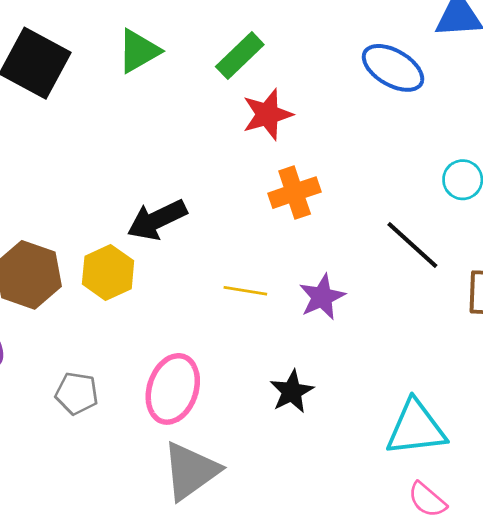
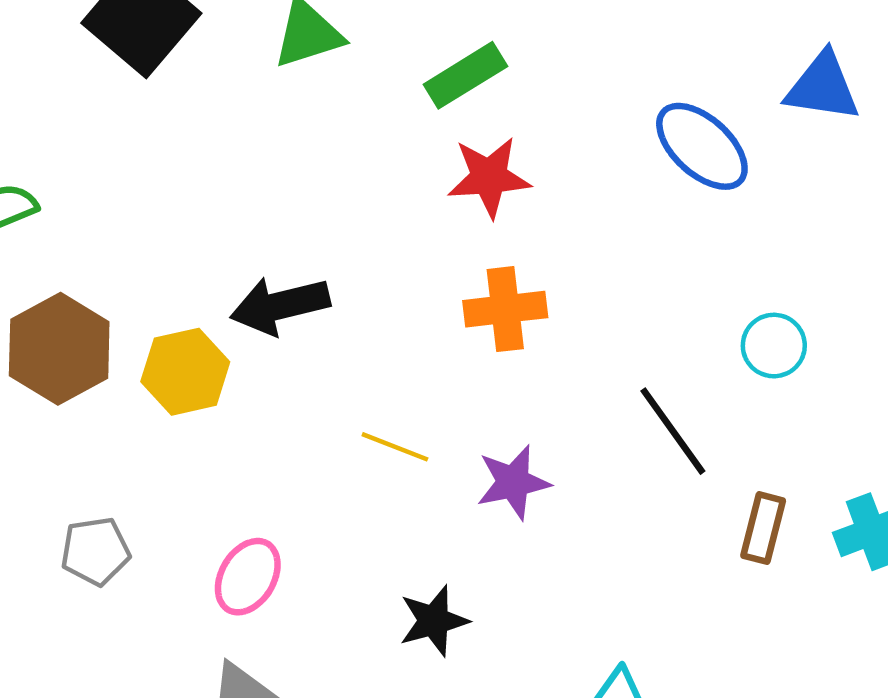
pink ellipse: (173, 389) -> (248, 577), size x0.7
gray pentagon: (77, 393) -> (95, 551), turned -30

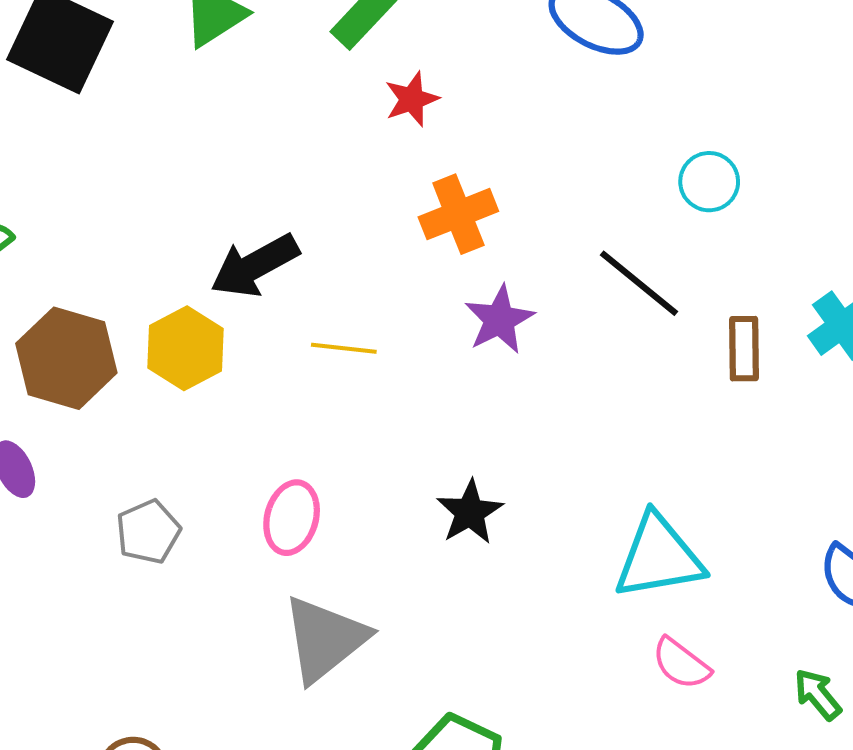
red star: (489, 177) -> (412, 99), size x0.7
yellow line: (395, 447) -> (344, 348), moved
purple star: (513, 482) -> (499, 320), moved

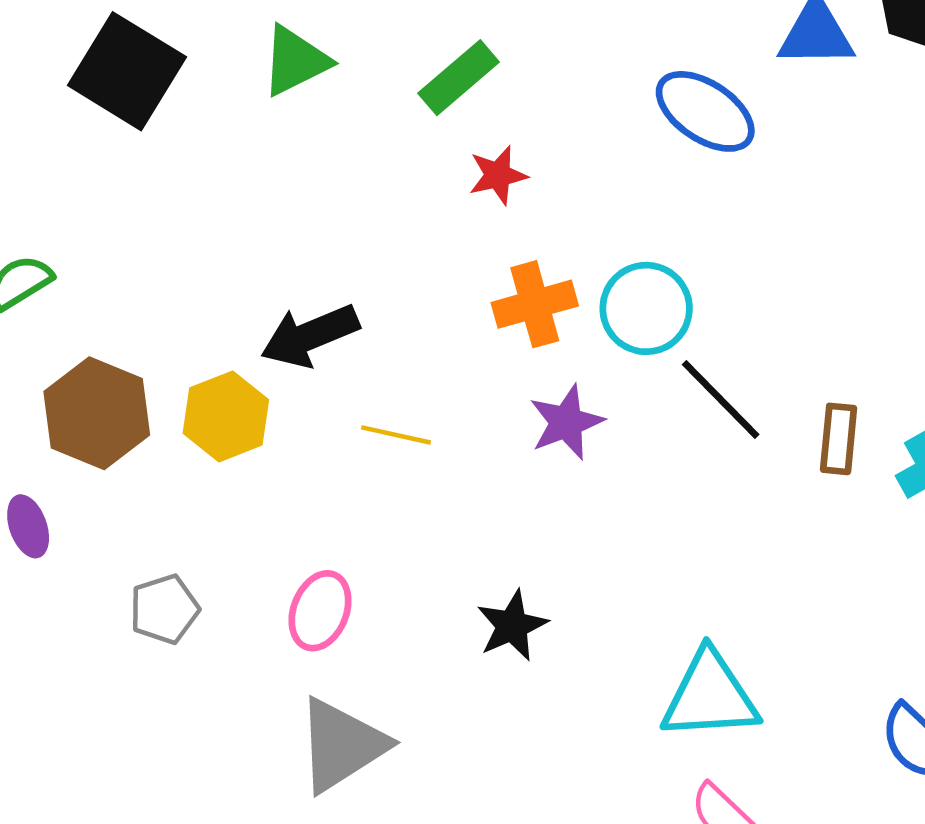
cyan circle: (709, 182) -> (646, 308), moved, size x1.4
brown rectangle: (744, 349) -> (839, 439), moved

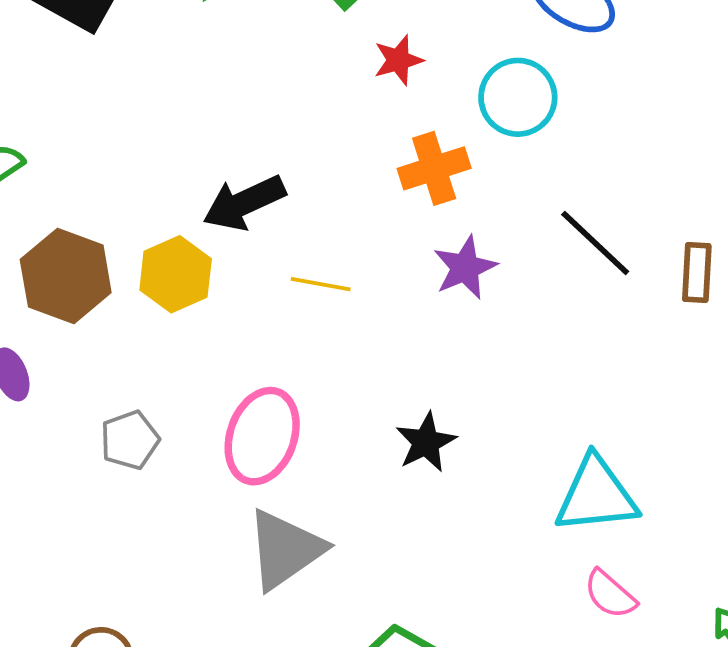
cyan circle: (646, 308) -> (518, 97), moved
pink ellipse: (320, 611) -> (262, 436), size x1.4

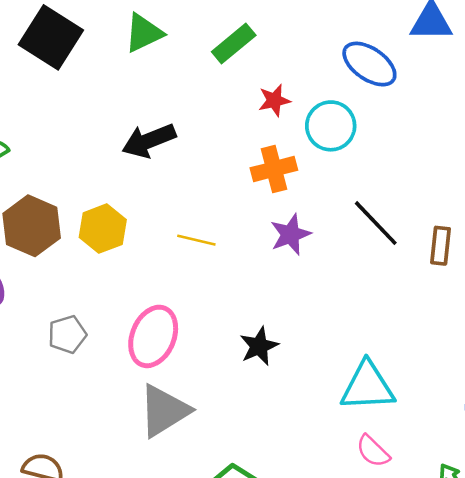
red star: (398, 60) -> (274, 100), moved
black arrow: (244, 203) -> (149, 141), moved

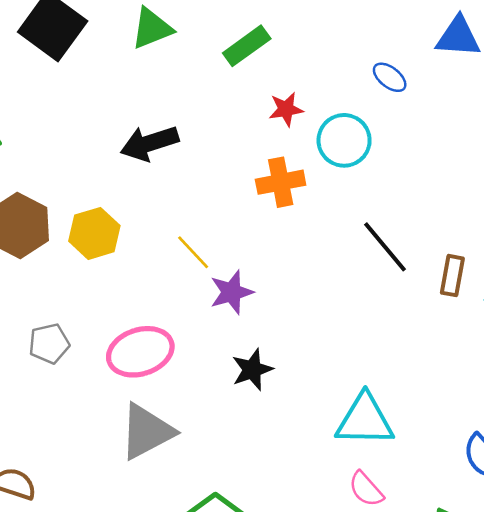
blue ellipse: (369, 64) -> (390, 77), size x0.6
purple star: (290, 234) -> (232, 292), moved
yellow line: (196, 240) -> (193, 252), turned 30
pink ellipse: (153, 336) -> (140, 352), turned 46

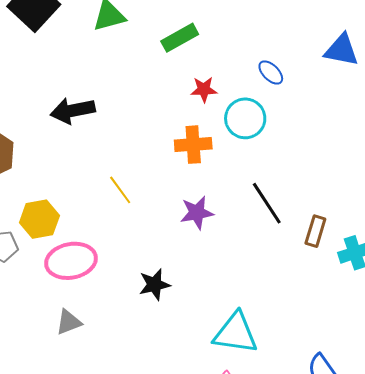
blue ellipse: (390, 77) -> (271, 72), moved
black arrow: (150, 143) -> (73, 111), moved
yellow hexagon: (94, 233) -> (39, 219), moved
purple star: (232, 292) -> (197, 213), moved
gray triangle: (147, 432) -> (69, 322), size x0.6

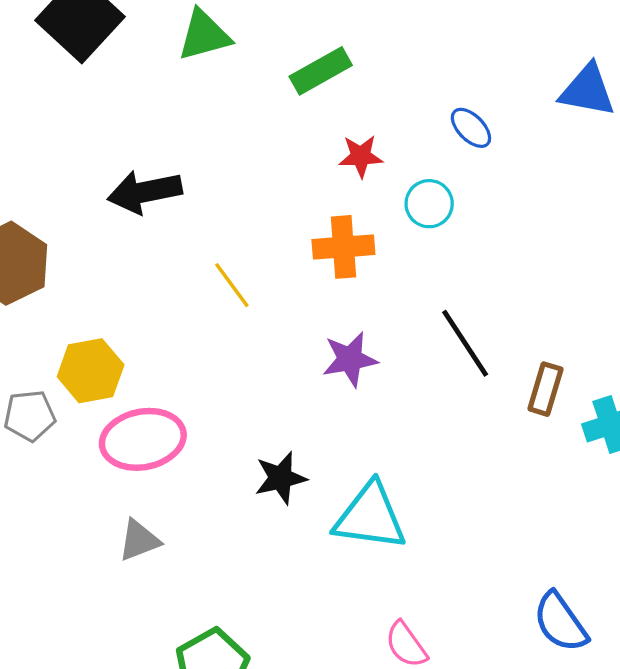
cyan circle: (245, 118) -> (429, 204), size x0.7
yellow line: (120, 190) -> (232, 285), moved
cyan triangle: (236, 333) -> (370, 517), moved

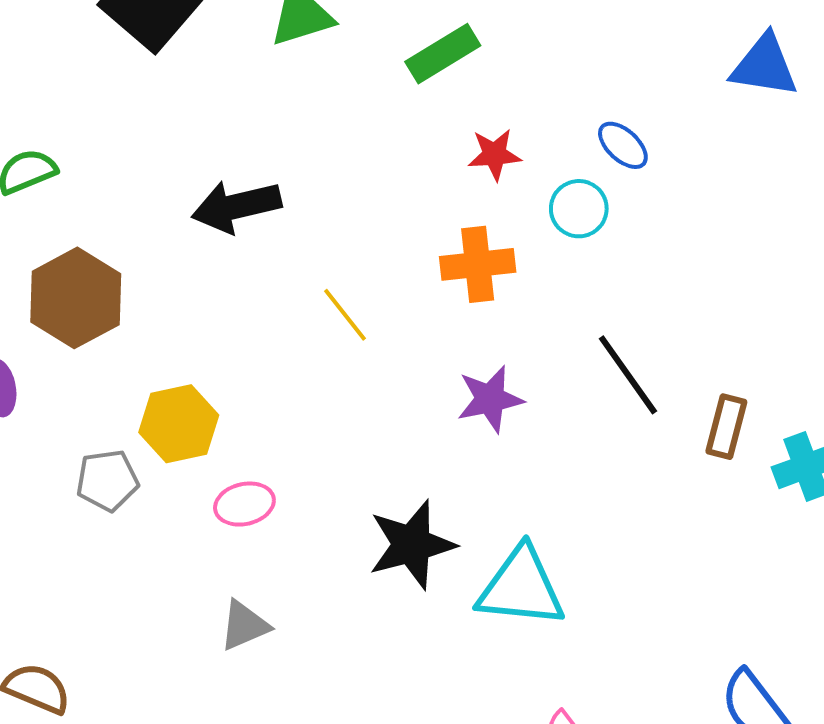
blue ellipse: (471, 128) -> (623, 145), moved
pink ellipse: (143, 439) -> (244, 504), size x0.6
black star: (281, 478) -> (412, 545), size x1.4

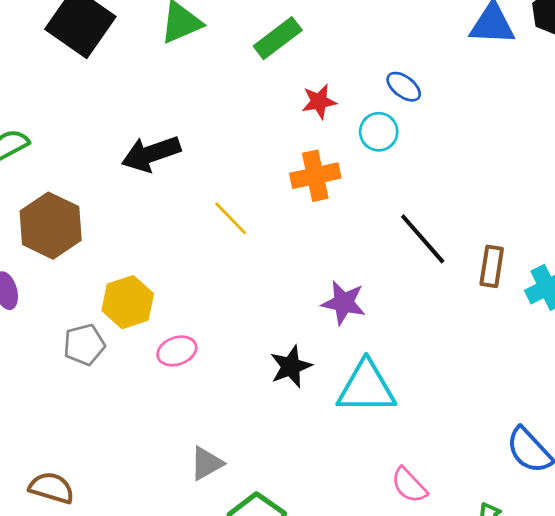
purple star: (490, 399) -> (344, 303), moved, turned 30
black star: (412, 545) -> (291, 366), size x0.7
gray triangle: (244, 626) -> (206, 463), moved

